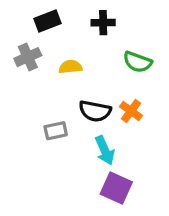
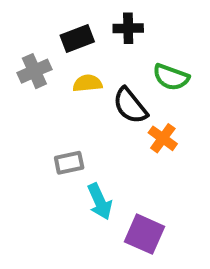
black rectangle: (47, 21) -> (77, 38), moved
black semicircle: (95, 111) -> (130, 106), moved, turned 40
cyan arrow: (105, 150) -> (100, 201), moved

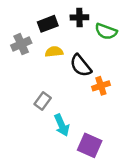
green semicircle: (171, 77) -> (106, 31), moved
orange cross: (163, 138) -> (101, 86), turned 36
gray rectangle: (69, 163) -> (43, 101), turned -42

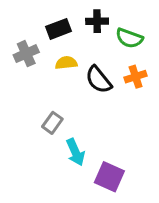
orange cross: (101, 86) -> (136, 77), moved

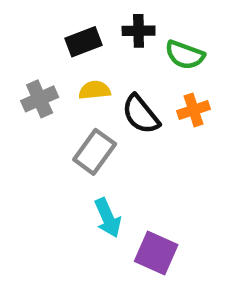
gray cross: (26, 54) -> (40, 99), moved
gray rectangle: (52, 123) -> (95, 152), moved, size x1.4

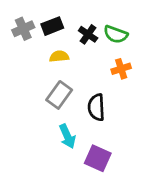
black cross: (139, 31) -> (88, 34), moved, turned 36
gray cross: (40, 99) -> (23, 29), moved
black semicircle: (141, 114) -> (96, 107), moved, turned 36

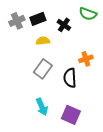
green semicircle: (116, 34) -> (88, 14), moved
orange cross: (121, 69) -> (86, 59), moved
cyan arrow: (67, 136) -> (42, 107), moved

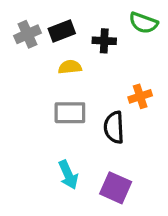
black cross: (64, 25) -> (104, 41), turned -32
gray rectangle: (43, 69) -> (70, 113), turned 54

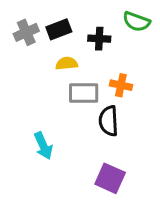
orange cross: (140, 96) -> (121, 85), moved, turned 30
gray rectangle: (70, 113) -> (84, 93), moved
cyan arrow: (68, 175) -> (43, 146), moved

